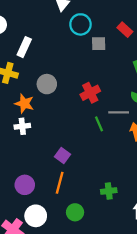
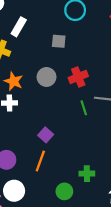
gray square: (99, 44) -> (59, 41), moved
gray circle: (47, 84) -> (47, 77), moved
green circle: (75, 212) -> (64, 191), moved

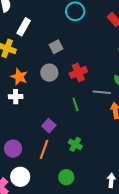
gray square: (59, 41) -> (56, 47), moved, turned -32
green line: (84, 108) -> (75, 104), moved
green cross: (87, 174) -> (75, 144), moved, turned 32

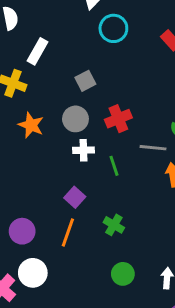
white cross: (16, 97) -> (83, 150), moved
green circle: (66, 177) -> (123, 274), moved

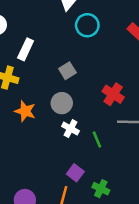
red cross: (118, 119) -> (113, 94), moved, turned -30
white cross: (83, 150) -> (70, 129), turned 35
purple square: (75, 197) -> (75, 173), moved

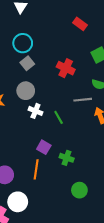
cyan circle: (87, 25) -> (23, 43), moved
red cross: (113, 94) -> (66, 68), moved

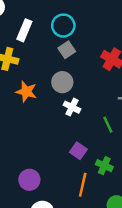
green line: (59, 117) -> (108, 125), moved
orange line: (36, 169) -> (83, 185), moved

